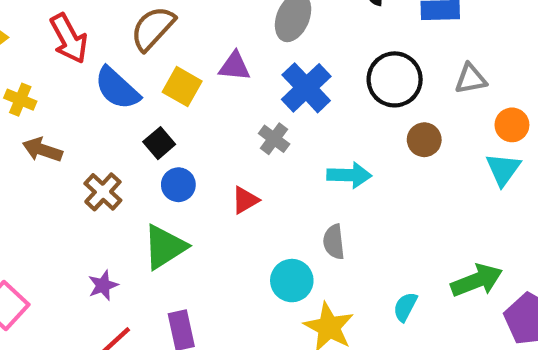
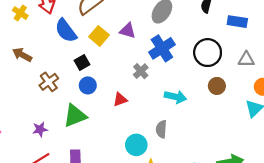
yellow cross: (20, 100) -> (20, 13), moved

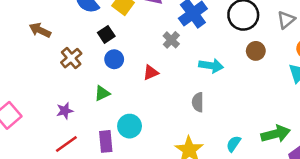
gray triangle: (246, 59) -> (286, 20), turned -36
green triangle: (75, 116) -> (102, 93), size x0.6
cyan circle: (136, 145) -> (130, 126), moved

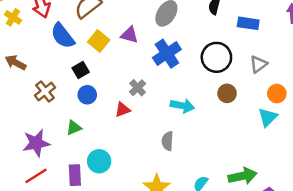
gray cross: (171, 40) -> (138, 88), moved
purple star: (65, 111) -> (36, 143), size x1.6

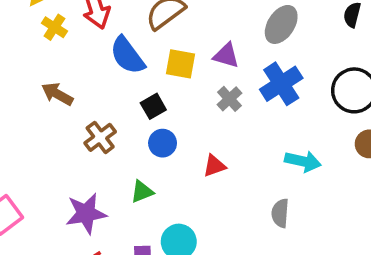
yellow square: (99, 41) -> (181, 64), turned -30
gray cross: (138, 88) -> (229, 99), moved

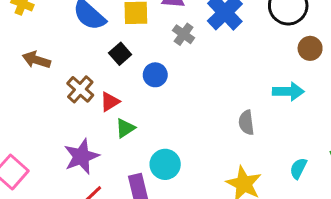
blue circle: (163, 143) -> (155, 75), moved
cyan arrow: (303, 161) -> (288, 91), moved
red triangle: (214, 166) -> (110, 102), moved

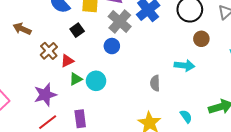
gray cross: (184, 34) -> (120, 21), size x1.6
blue circle: (155, 75) -> (112, 46), moved
cyan circle: (165, 164) -> (96, 81), moved
cyan semicircle: (298, 168) -> (186, 116), turned 112

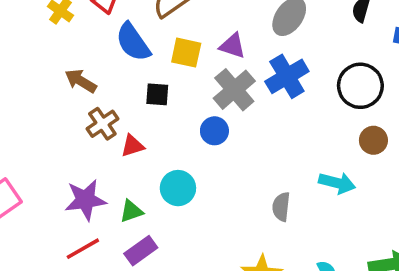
brown arrow: (22, 29) -> (81, 81), moved
black square: (77, 30) -> (157, 94), turned 32
green triangle: (76, 79) -> (131, 211), moved
purple rectangle: (80, 119) -> (141, 251), turned 54

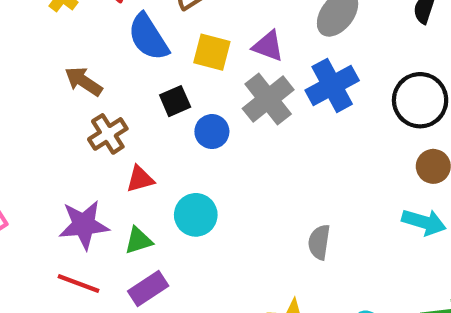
black square: (157, 94) -> (175, 101), turned -30
blue circle: (214, 131) -> (212, 132), moved
red triangle: (132, 146) -> (140, 179), moved
cyan arrow: (337, 183) -> (424, 222), moved
red line: (83, 249) -> (78, 283), turned 48

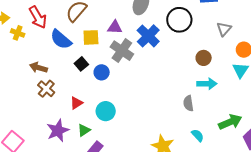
black circle: (420, 100) -> (179, 20), moved
brown cross: (108, 134) -> (46, 89), moved
gray semicircle: (319, 242) -> (188, 103), moved

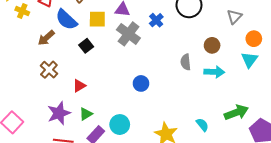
blue cross: (148, 36) -> (156, 20), size x0.6
brown arrow: (38, 68) -> (46, 38), moved, turned -60
blue circle: (102, 72) -> (141, 83), moved
gray semicircle: (188, 103) -> (186, 62), moved
cyan circle: (106, 111) -> (120, 125), moved

